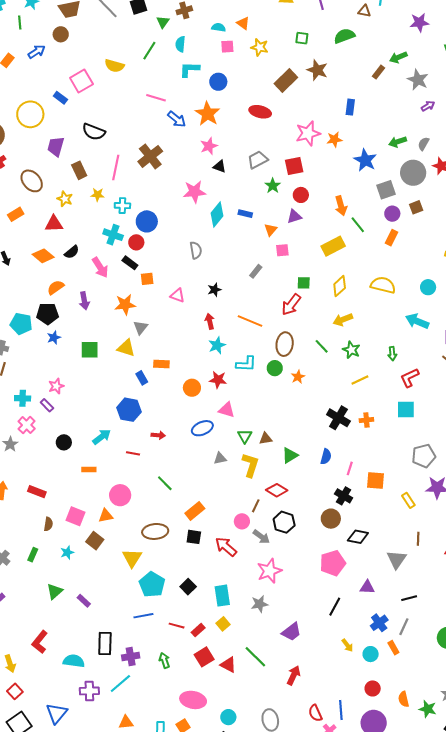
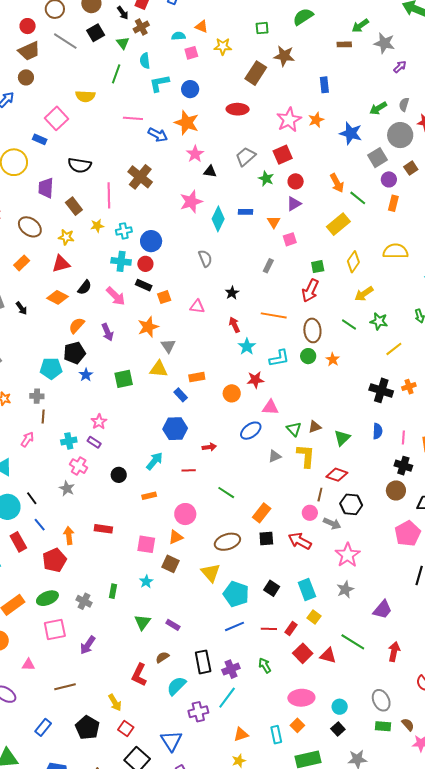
brown rectangle: (378, 72) -> (344, 44), turned 64
brown semicircle: (48, 524) -> (162, 657), moved, turned -120
cyan semicircle: (74, 661) -> (176, 686), turned -40

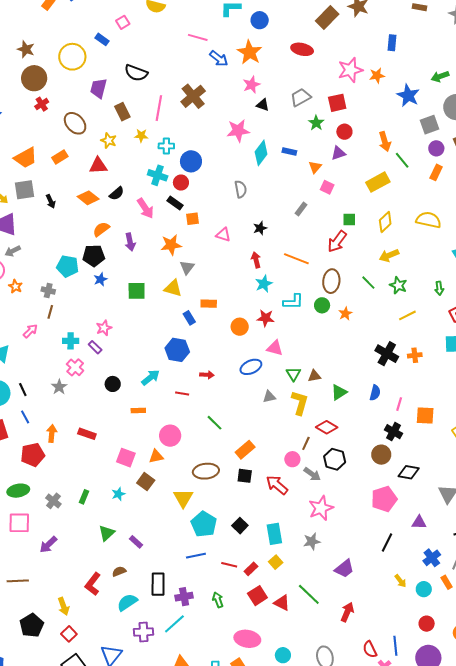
pink square: (56, 118) -> (123, 22), size x0.6
pink square: (290, 239) -> (327, 187), turned 32

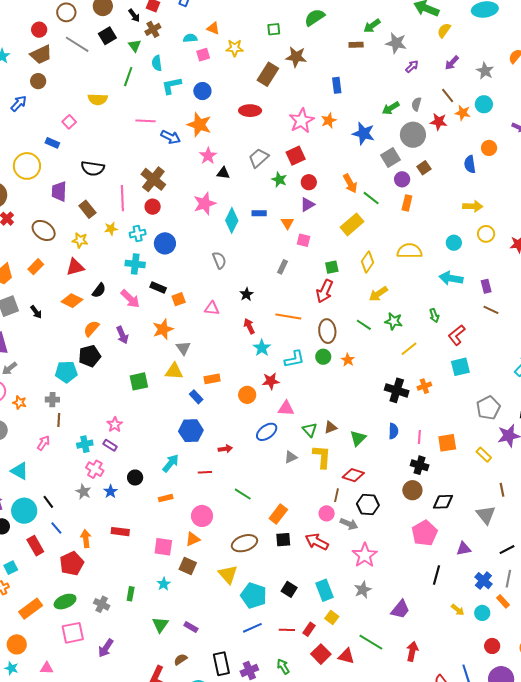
red circle: (181, 183) -> (153, 207), moved
blue star: (100, 279) -> (111, 491), moved

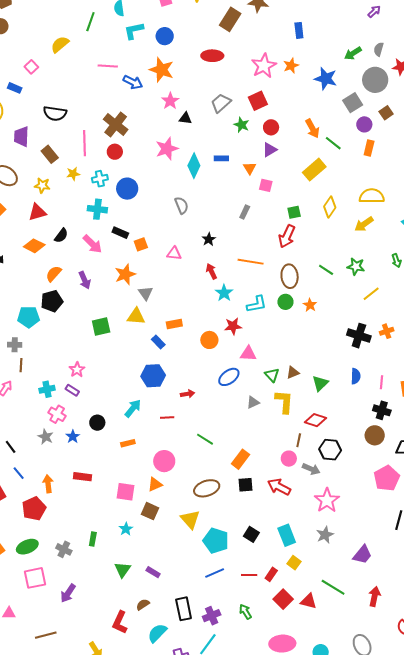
yellow semicircle: (98, 99) -> (60, 44), turned 138
yellow arrow: (378, 294) -> (364, 224), moved

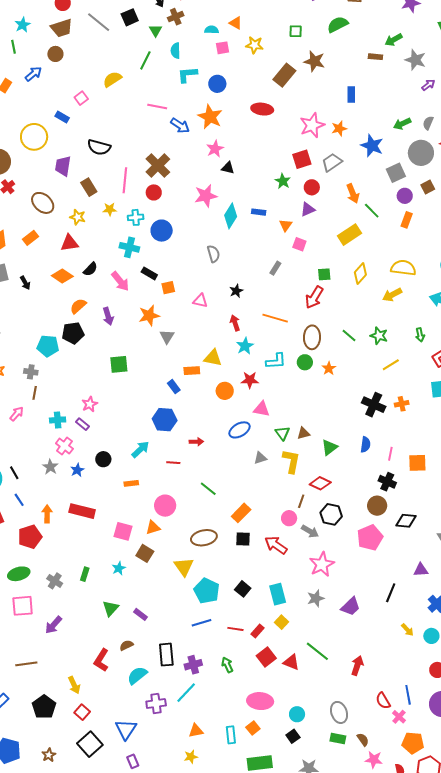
gray trapezoid: (221, 103) -> (332, 162), moved
yellow triangle: (136, 316) -> (213, 358), moved
red rectangle: (83, 477) -> (82, 511), size x1.4
pink pentagon: (387, 478) -> (370, 538), moved
purple trapezoid: (363, 555) -> (351, 607), moved

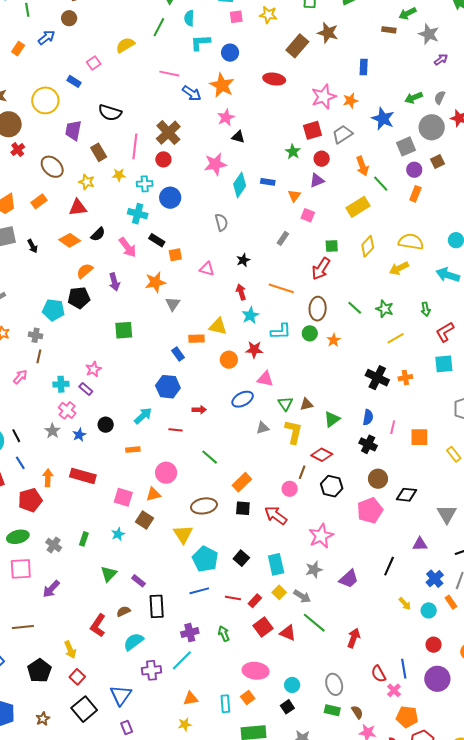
black cross: (387, 482) -> (368, 444), moved
gray arrow: (310, 531) -> (302, 596), moved
black rectangle: (166, 655) -> (157, 606), moved

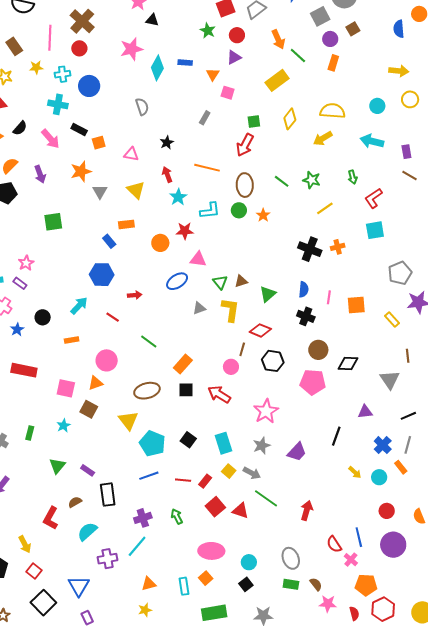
yellow triangle: (218, 326) -> (136, 190), moved, turned 36
red line: (175, 430) -> (113, 317), turned 32
pink pentagon: (370, 510) -> (313, 382), turned 30

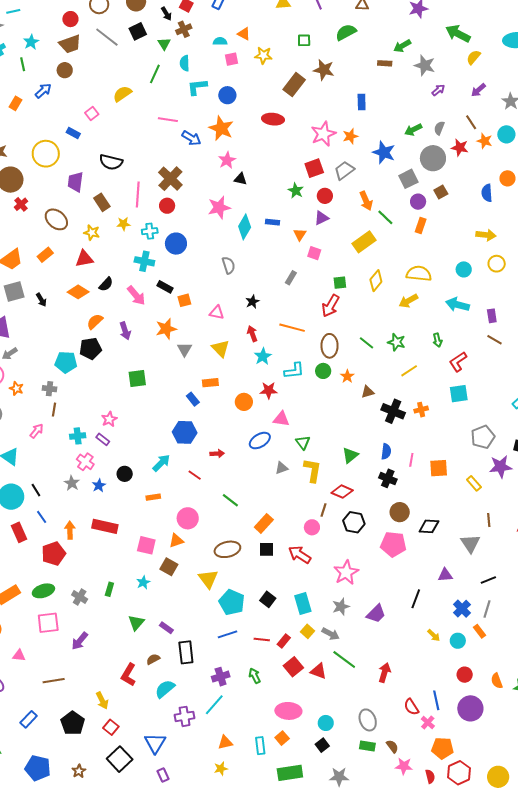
brown triangle: (241, 281) -> (368, 392), moved

